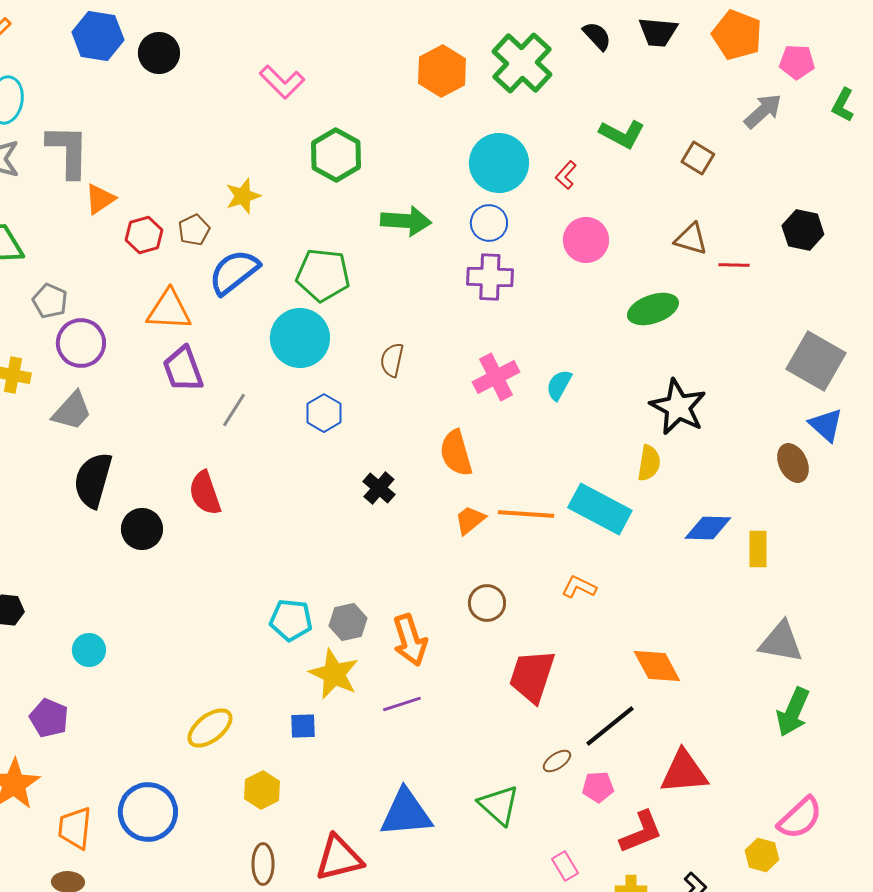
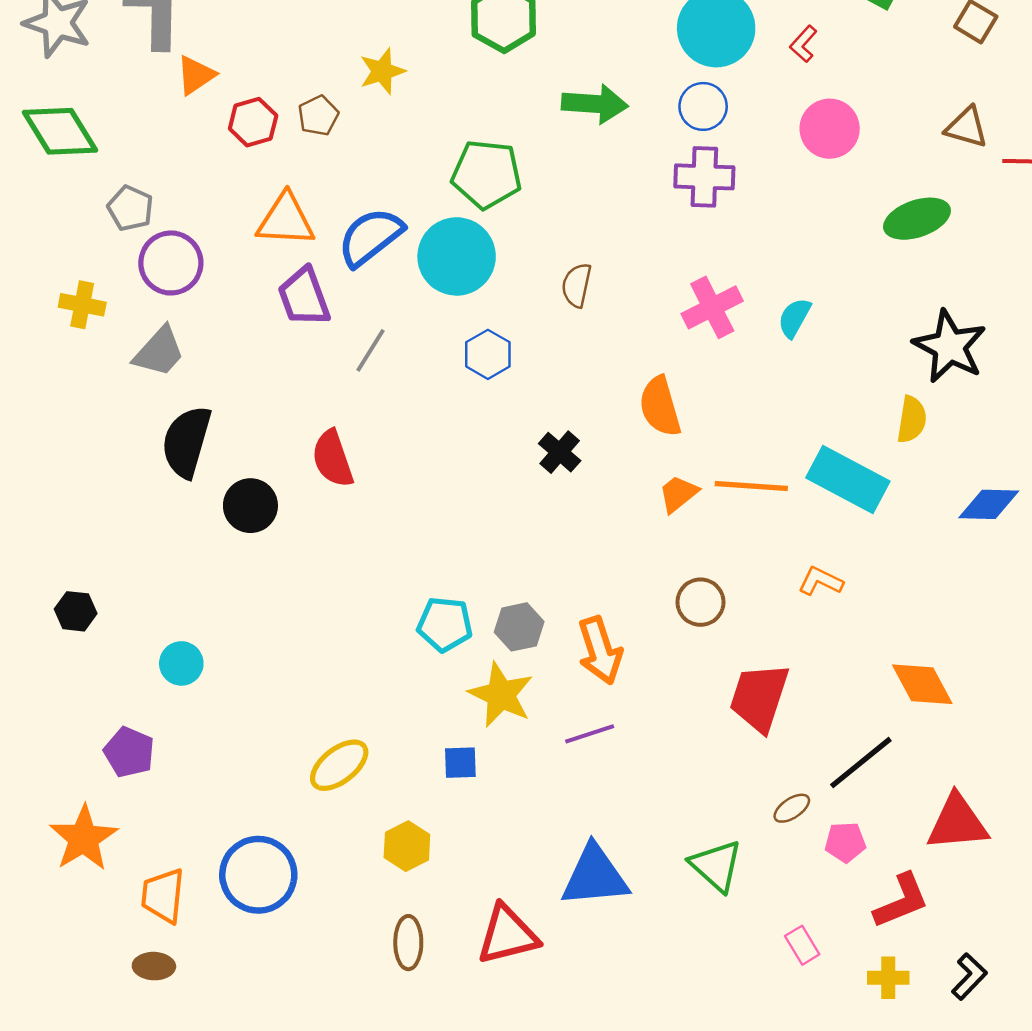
blue semicircle: (234, 272) -> (370, 237), moved

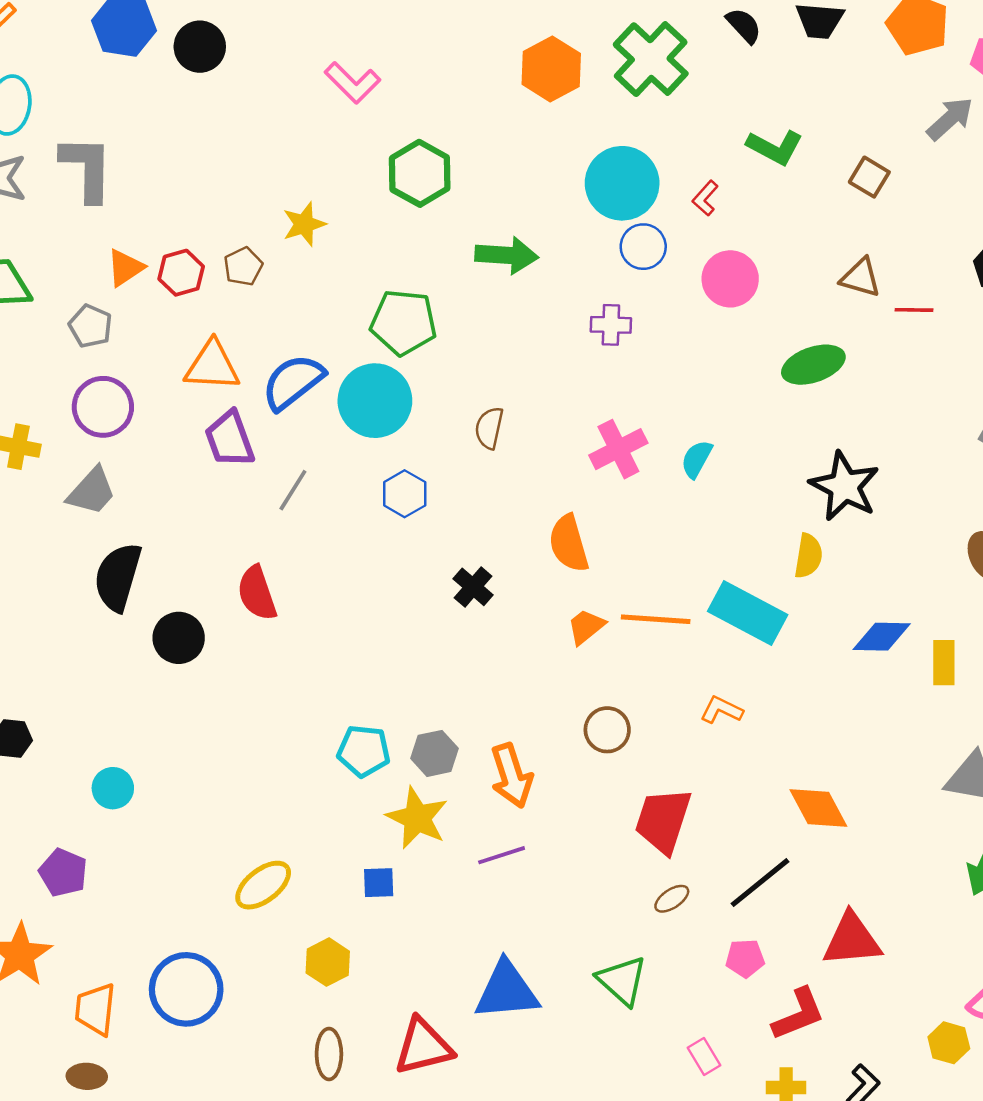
orange triangle: (196, 75) -> (125, 268), moved
blue circle: (703, 106) -> (643, 247), moved
purple cross: (704, 177) -> (611, 325), size x0.7
gray pentagon: (130, 208) -> (90, 326), moved
brown ellipse: (792, 808) -> (672, 899), moved

